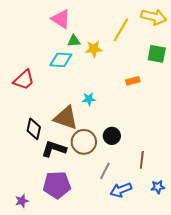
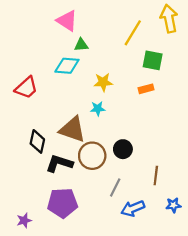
yellow arrow: (154, 17) -> (169, 19), turned -115
yellow star: (94, 49) -> (103, 82), moved
green square: (157, 54) -> (153, 60), moved

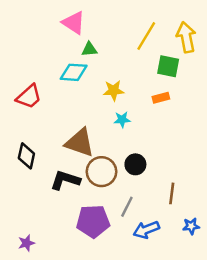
yellow arrow: (169, 19) -> (186, 37), moved
cyan star: (98, 109) -> (122, 120), moved
black diamond: (37, 141) -> (26, 156), moved
purple pentagon: (63, 203) -> (93, 221), moved

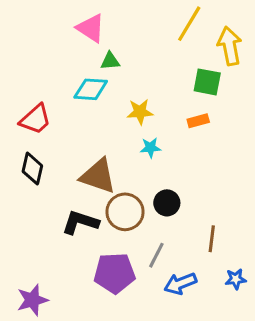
yellow line: (146, 36) -> (189, 24), moved
black diamond: (26, 156) -> (32, 169), moved
purple star: (26, 243) -> (32, 300), size x1.5

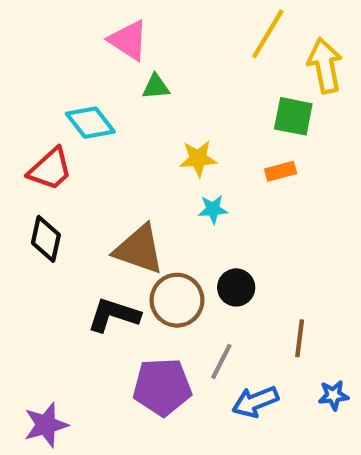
cyan diamond: (91, 89) -> (90, 123), moved, turned 48

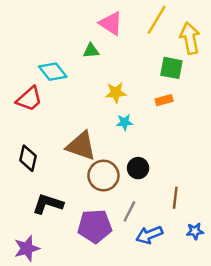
pink triangle: (128, 40) -> (111, 23), moved
black diamond: (46, 239) -> (28, 158), moved
black L-shape: (114, 315) -> (48, 204), moved

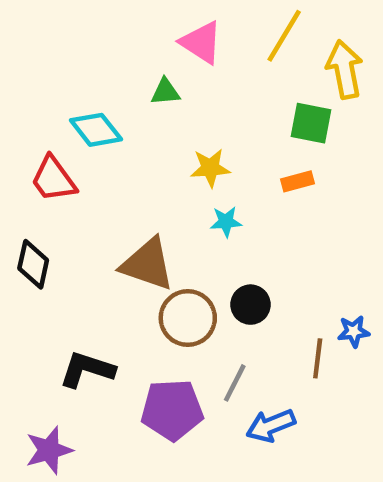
red trapezoid: (29, 99) -> (53, 179), turned 96
black diamond: (28, 158) -> (33, 264), moved
blue star: (195, 231) -> (354, 331), moved

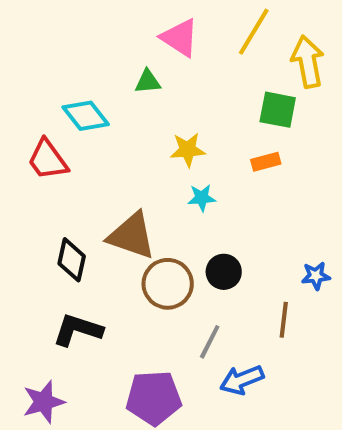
black diamond: (33, 264) -> (72, 260), moved
blue star: (354, 331) -> (316, 276), moved
purple pentagon: (172, 410) -> (154, 398), moved

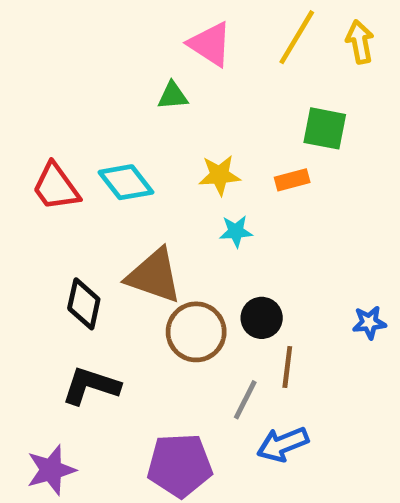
yellow arrow: (308, 62) -> (360, 42), moved, size x0.7
cyan diamond: (86, 116) -> (126, 182), moved
orange rectangle: (266, 162) -> (292, 180), moved
brown line: (284, 320) -> (287, 367), moved

